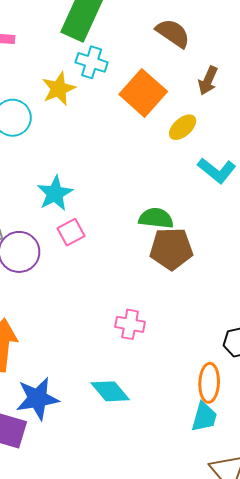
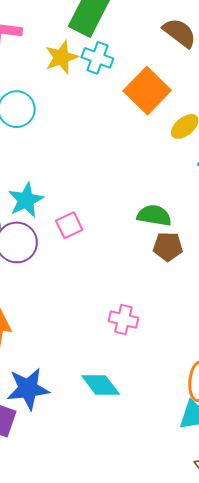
yellow star: (59, 89) -> (61, 57), moved
cyan star: (55, 193) -> (26, 200), moved
brown pentagon: (171, 249) -> (168, 247), size x0.7

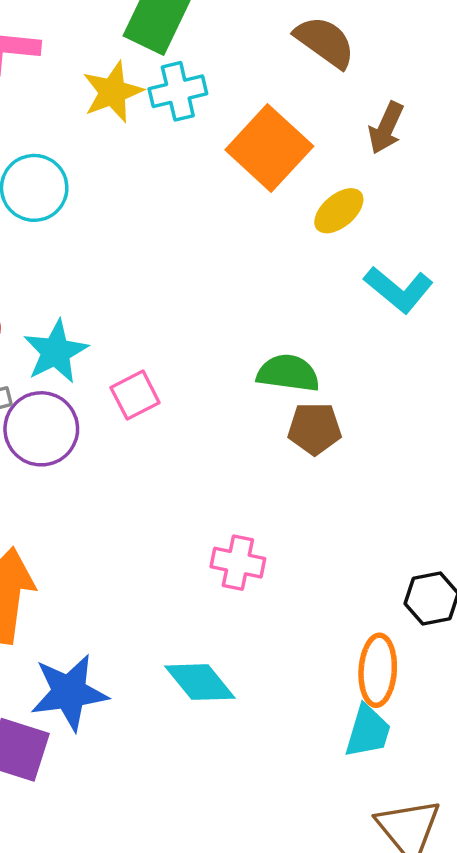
cyan cross: (97, 58) -> (178, 91), turned -32

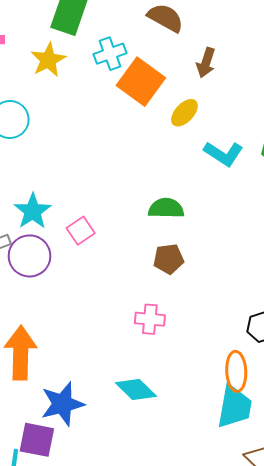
cyan cross: (178, 91) -> (110, 54), moved
brown pentagon: (315, 429) -> (169, 259), moved
cyan trapezoid: (368, 731) -> (235, 407), size x1.4

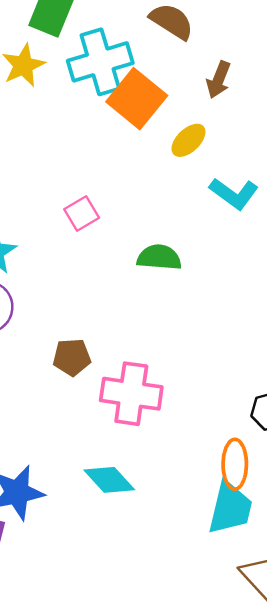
cyan cross: (110, 54) -> (100, 62), size x1.6
pink square: (81, 231) -> (82, 213), moved
brown pentagon: (169, 259) -> (72, 357), moved
pink cross: (150, 319) -> (131, 394), size x1.6

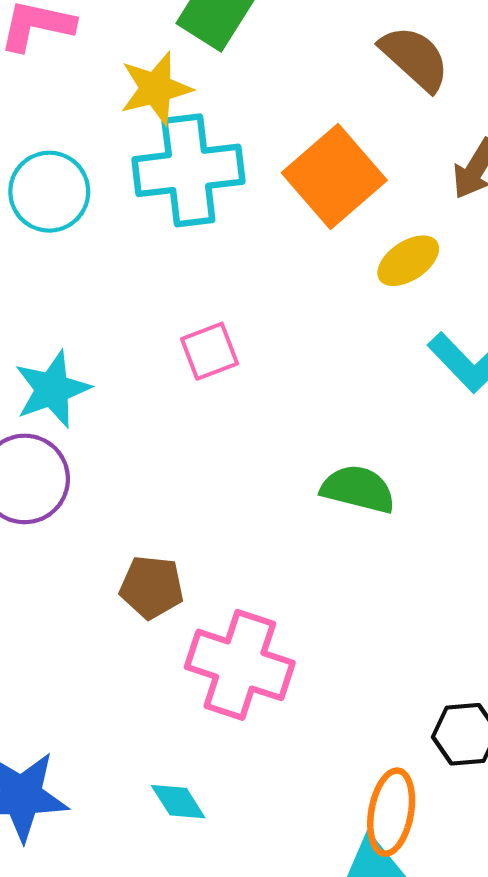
cyan cross: (100, 62) -> (188, 170), moved
green semicircle: (159, 257) -> (358, 489), moved
cyan diamond: (109, 480) -> (178, 802), size x0.7

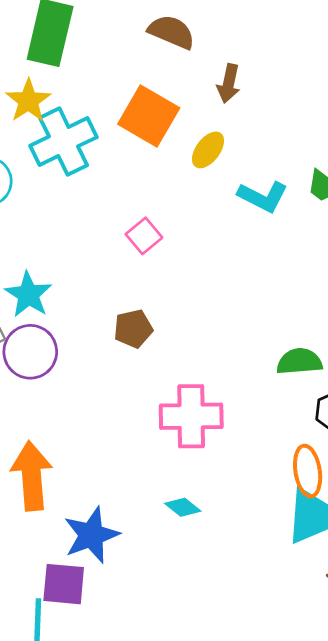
pink square: (210, 351) -> (144, 236), moved
green semicircle: (358, 489) -> (299, 361), moved
brown pentagon: (152, 587) -> (133, 329), moved

